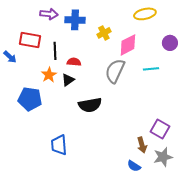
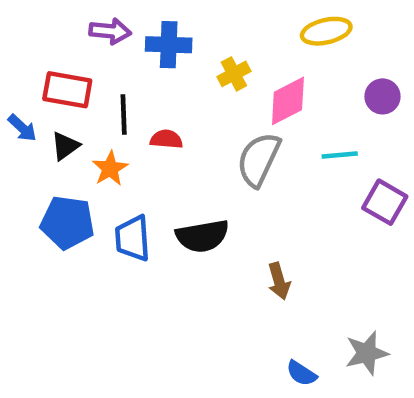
black triangle: (68, 80) -> (65, 146), moved
purple square: (160, 129) -> (385, 202), moved
blue trapezoid: (59, 145) -> (133, 238), moved
brown arrow: (142, 145) -> (279, 281), moved

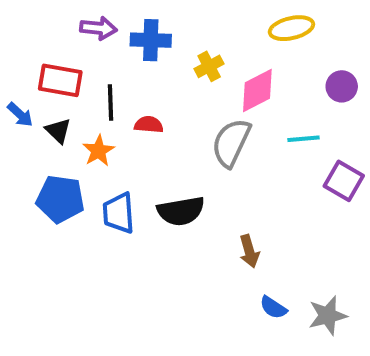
black triangle: (65, 146) -> (58, 131), turned -40
blue semicircle: (301, 373) -> (273, 308), moved

